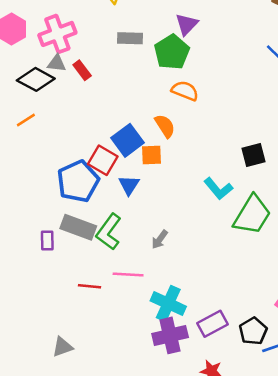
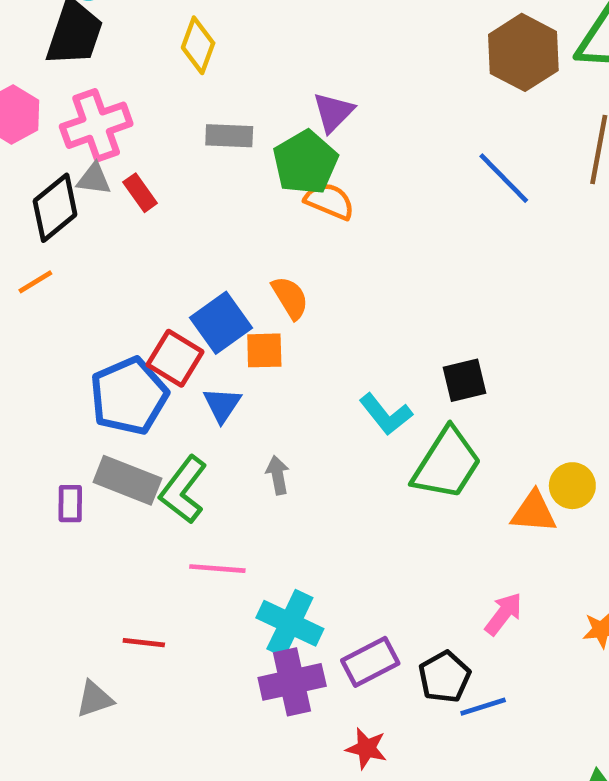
black diamond: (36, 79) -> (55, 208), turned -69
orange semicircle: (185, 91) -> (329, 201), moved
black square: (254, 155) -> (464, 380), moved
gray arrow: (160, 239) -> (278, 475), moved, turned 132
red line: (90, 286) -> (144, 643), moved

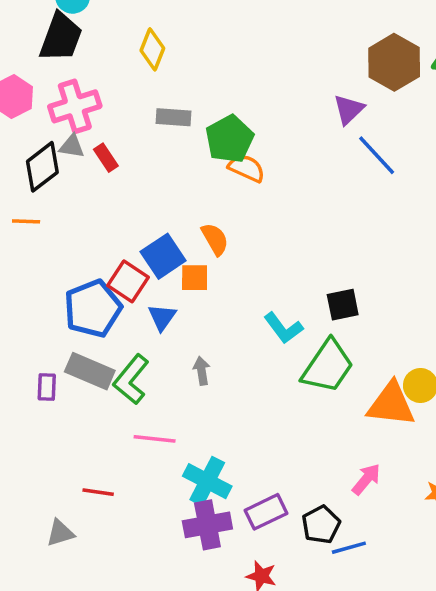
purple triangle: (333, 112) -> (349, 109), moved
orange line: (35, 282) -> (26, 221), turned 32
orange triangle: (534, 512) -> (391, 404), size x1.4

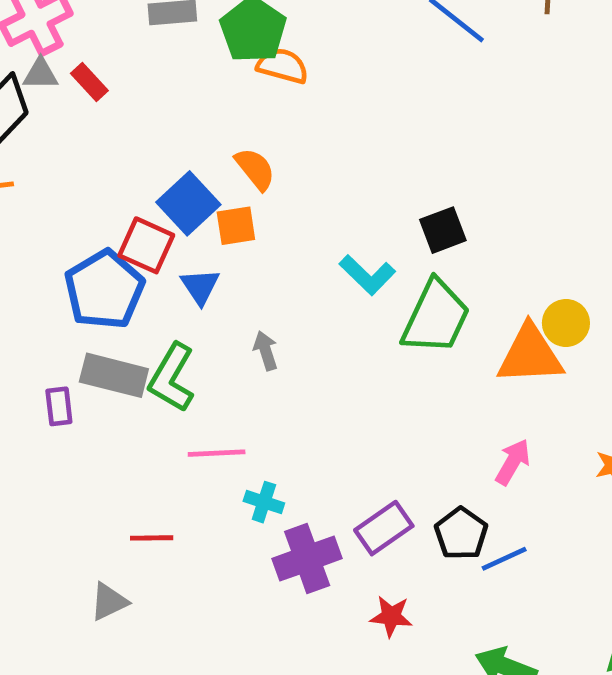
cyan cross: (207, 481) -> (264, 502), moved, size x0.6

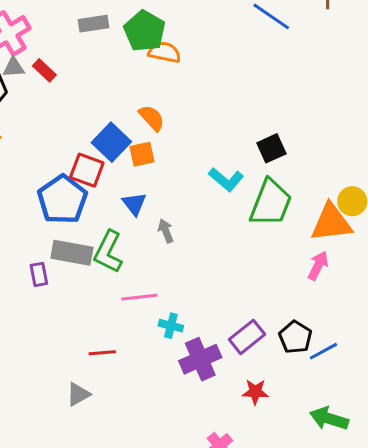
blue triangle: (200, 286) -> (134, 204), moved
pink arrow: (513, 462) -> (318, 266), moved

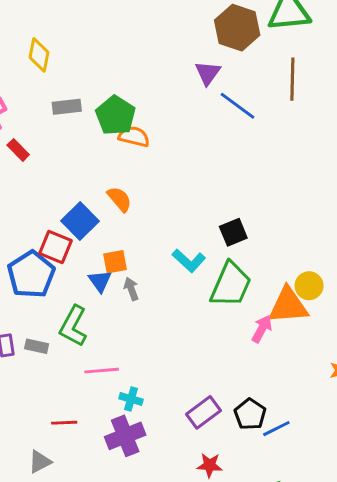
orange square: (142, 154) -> (115, 262), moved
gray arrow: (166, 231) -> (131, 289), moved
gray rectangle: (72, 253) -> (37, 346), moved, size x0.6
pink arrow: (318, 266) -> (262, 329), moved
purple cross: (200, 359) -> (125, 436), moved

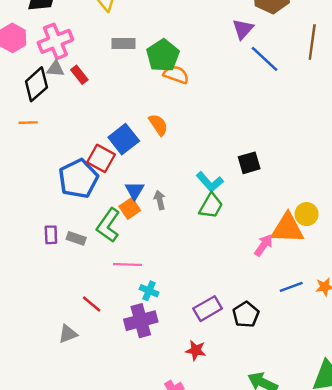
orange square: (115, 262) -> (130, 208), moved, turned -30
green trapezoid: (231, 285) -> (211, 206), moved, size x0.7
red line: (64, 423) -> (92, 304), turned 36
blue line: (276, 429) -> (291, 287), moved
red star: (210, 465) -> (196, 350), moved

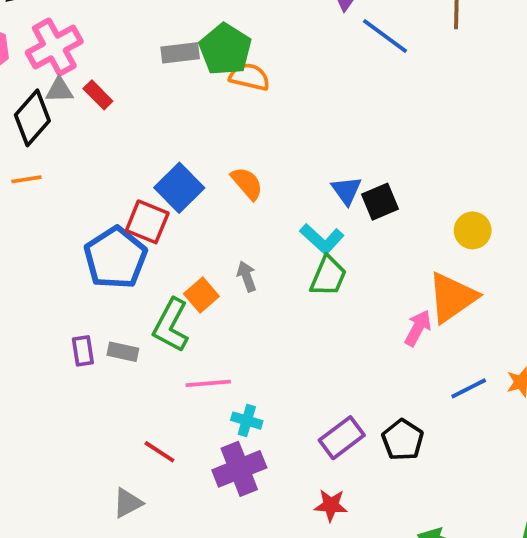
gray rectangle: (124, 44) -> (180, 53), moved
orange semicircle: (158, 125) -> (247, 183), moved
blue triangle: (135, 190) -> (346, 190), moved
yellow circle: (307, 214) -> (473, 230), moved
orange triangle: (287, 228) -> (452, 297), turned -30

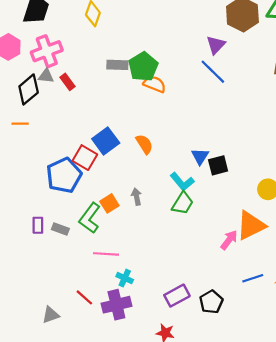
blue line: (385, 36) -> (213, 72), moved
red line: (159, 452) -> (84, 297), moved

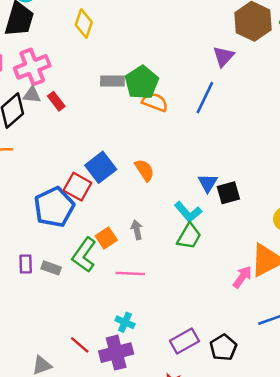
blue line: (213, 72) -> (205, 98), moved, turned 72
pink line: (106, 254) -> (130, 274), moved

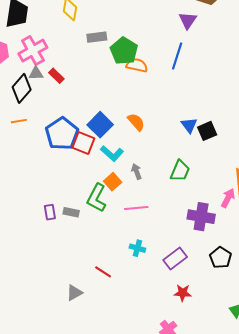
gray rectangle: (112, 81) -> (97, 37), moved
blue pentagon: (54, 207) -> (62, 134), moved
cyan L-shape: (188, 212) -> (112, 153), moved
purple rectangle: (184, 341) -> (175, 258), moved
purple cross: (116, 353) -> (201, 217), moved, turned 32

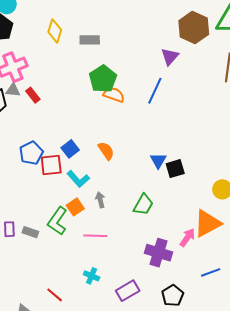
gray rectangle: (97, 37) -> (90, 40), moved
blue square: (100, 125) -> (70, 149), size x0.7
blue pentagon: (62, 134) -> (31, 153), size x0.7
red square: (83, 143) -> (51, 165), turned -35

